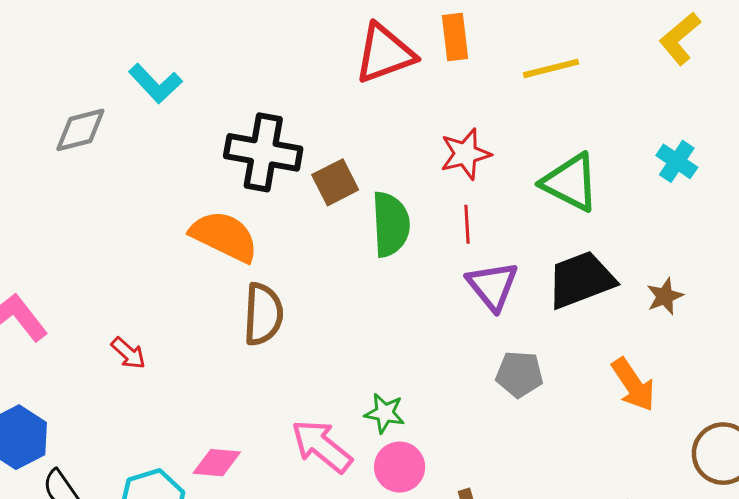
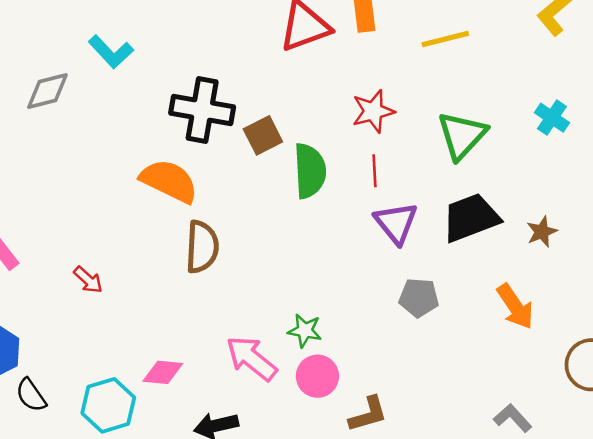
green triangle: (570, 182) -> (462, 135), turned 46

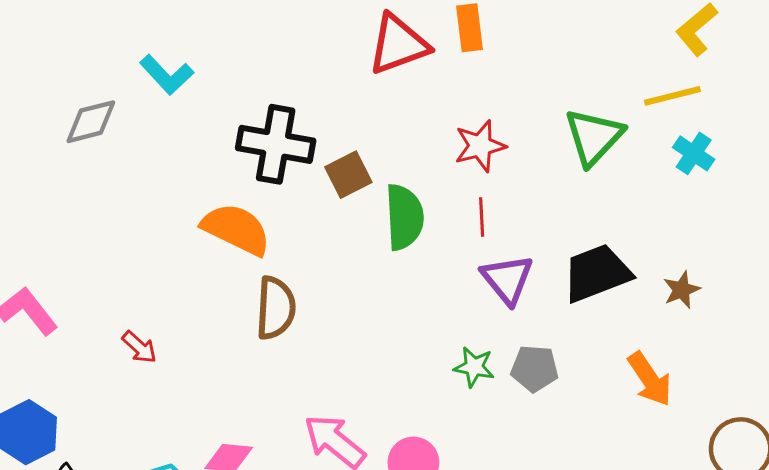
yellow line: (445, 39) -> (672, 96), moved
green triangle: (462, 135) -> (594, 137), moved
green star: (305, 331) -> (474, 367), moved

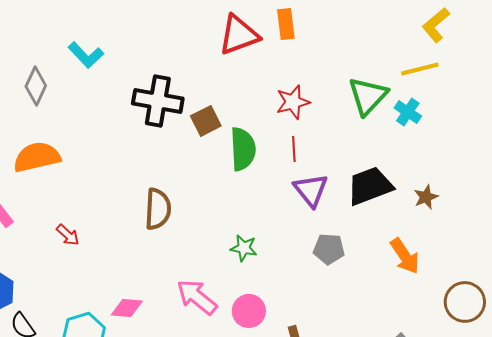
gray diamond: (91, 122) -> (36, 86), turned -51
cyan cross: (694, 153) -> (408, 112), moved
orange semicircle: (236, 229) -> (37, 157), moved, turned -39
green star: (474, 367) -> (244, 248), moved

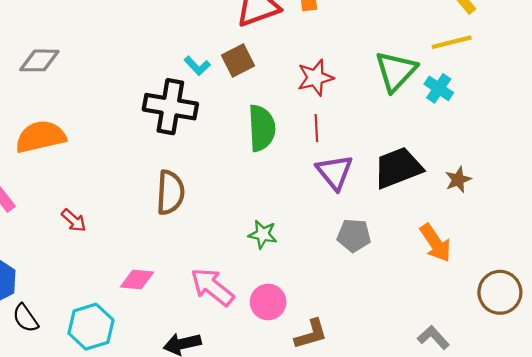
cyan L-shape: (86, 55) -> (197, 66), moved, size x0.7
gray diamond: (36, 86) -> (39, 60), turned 66
black cross: (158, 101) -> (170, 107), moved
brown square: (206, 121) -> (238, 60), moved
pink diamond: (127, 308) -> (137, 279), moved

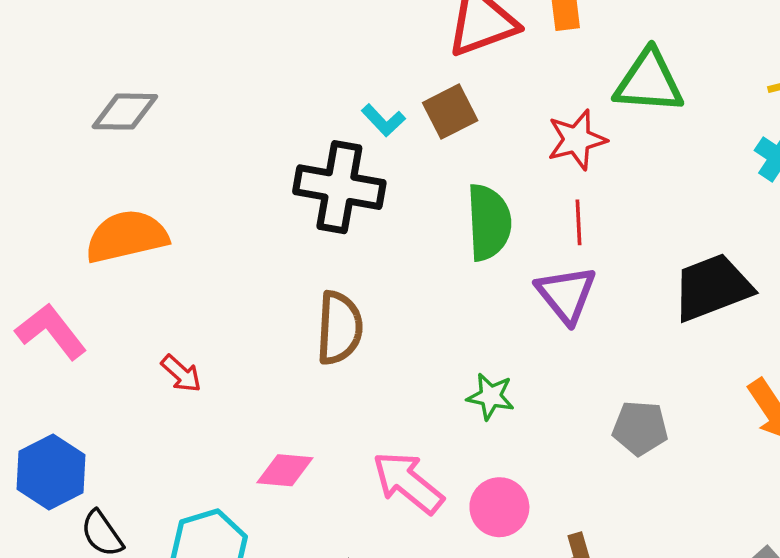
green triangle: (396, 71) -> (649, 82), moved, turned 51
purple triangle: (335, 172) -> (566, 294), moved
gray pentagon: (354, 235) -> (640, 428), moved

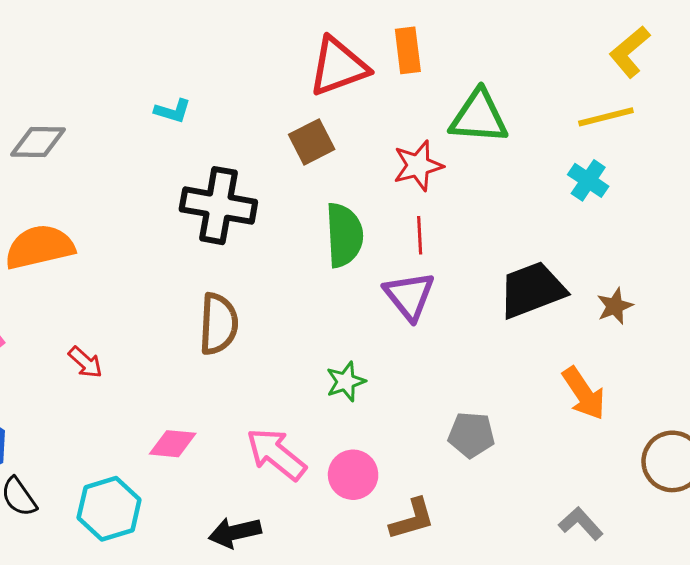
cyan L-shape: (383, 120) -> (173, 111), moved, turned -30
green star: (491, 396) -> (346, 382), turned -30
gray pentagon: (640, 428) -> (471, 435), moved

